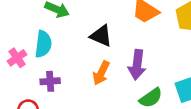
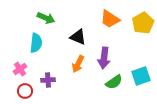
pink cross: (17, 58) -> (20, 69), moved
purple cross: (50, 81) -> (48, 80), moved

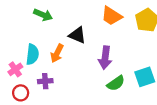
cyan semicircle: (36, 43) -> (32, 54), moved
orange arrow: (78, 64) -> (57, 53), moved

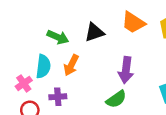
green arrow: (43, 15) -> (58, 37), moved
black triangle: (77, 35) -> (94, 32), moved, turned -42
green semicircle: (116, 83) -> (116, 99), moved

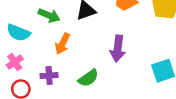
cyan semicircle: (43, 66) -> (18, 33), moved, turned 105
green semicircle: (116, 99) -> (88, 78), moved

